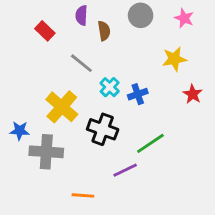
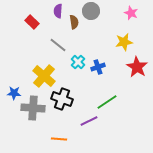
gray circle: (141, 15) -> (91, 11), moved
red star: (193, 94) -> (137, 67), size x1.5
black cross: (103, 129) -> (62, 99), moved

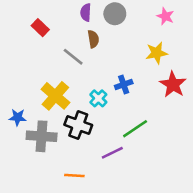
purple semicircle: (58, 11) -> (86, 12), moved
brown semicircle: (74, 22) -> (93, 39), moved
cyan cross: (78, 62) -> (98, 98), moved

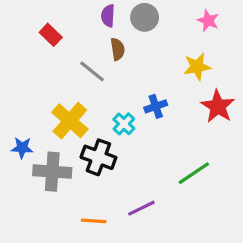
green line: (135, 129) -> (194, 173), moved
purple line: (112, 153) -> (141, 208), moved

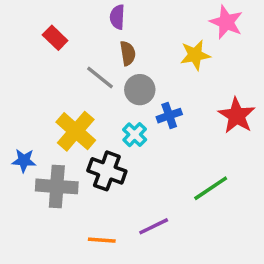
gray circle: (145, 17) -> (140, 90), moved
pink star: (208, 21) -> (226, 22), size x1.4
yellow star: (197, 67) -> (195, 55), moved

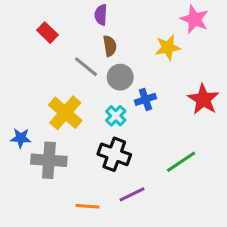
black cross: (107, 171) -> (114, 154), moved

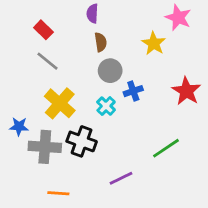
yellow star: (168, 47) -> (154, 43), turned -30
gray line: (86, 67) -> (48, 61), moved
black cross: (114, 154) -> (82, 141), moved
orange line: (88, 206) -> (58, 193), moved

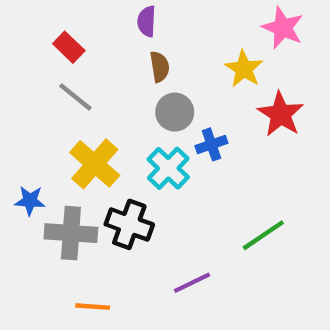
red star: (186, 91) -> (281, 114), moved
cyan cross: (106, 106) -> (168, 168), size x1.4

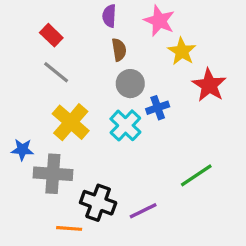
pink star: (283, 28) -> (159, 21), moved
black cross: (129, 224) -> (98, 203), moved

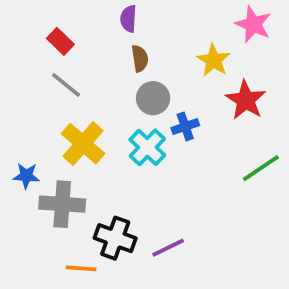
pink star: (159, 21) -> (253, 24), moved
green line: (196, 175) -> (261, 168), moved

